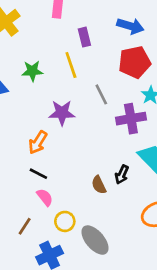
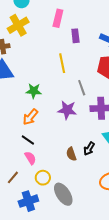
purple rectangle: (84, 37) -> (75, 36), moved
green star: (32, 71) -> (34, 91), moved
purple star: (62, 113) -> (67, 110), moved

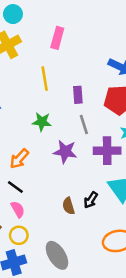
purple rectangle: (75, 36) -> (78, 95), moved
yellow line: (62, 63) -> (45, 79), moved
green star: (34, 91) -> (42, 122), moved
yellow circle: (43, 178) -> (19, 235), moved

